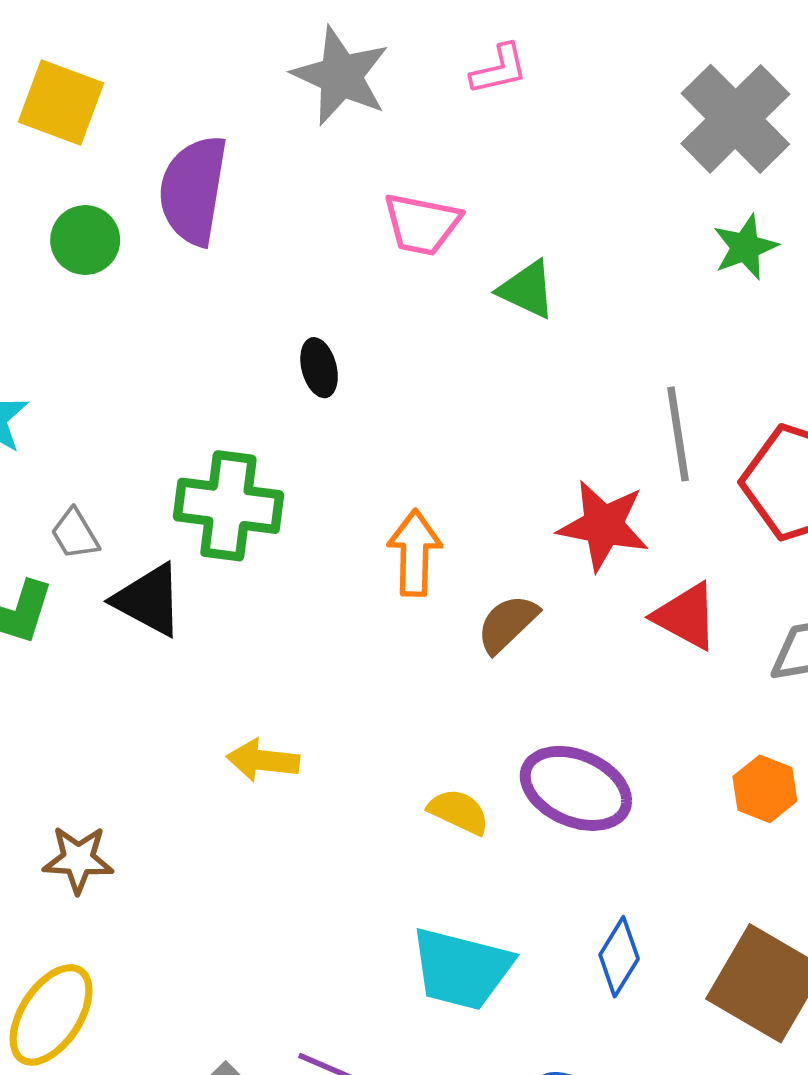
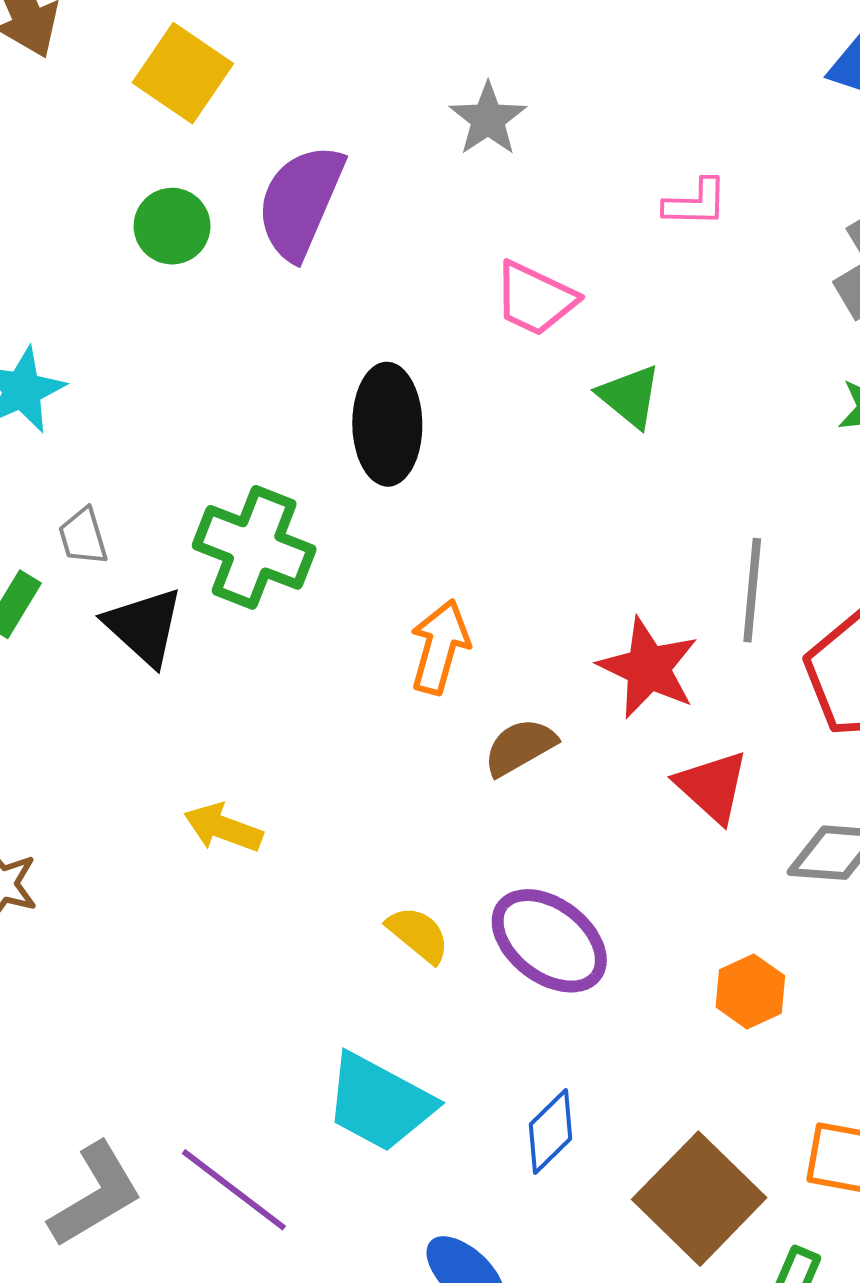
pink L-shape: (499, 69) -> (696, 203), moved
gray star: (341, 76) -> (488, 119), size x0.7
black ellipse: (319, 368) -> (387, 424), size x1.8

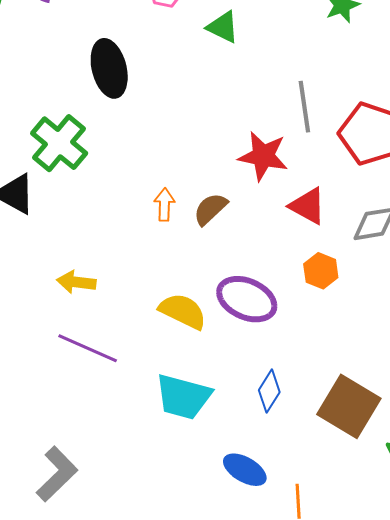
green cross: (254, 547) -> (59, 143), turned 32
orange arrow: (440, 647) -> (164, 205), moved, size x0.7
yellow semicircle: (418, 934) -> (183, 311), size x1.4
orange hexagon: (750, 991) -> (321, 271), moved
purple line: (234, 1190) -> (88, 348), moved

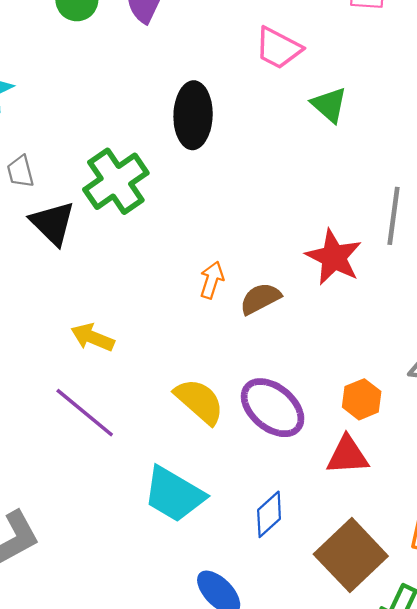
red triangle: (308, 206) -> (347, 455), moved, turned -48

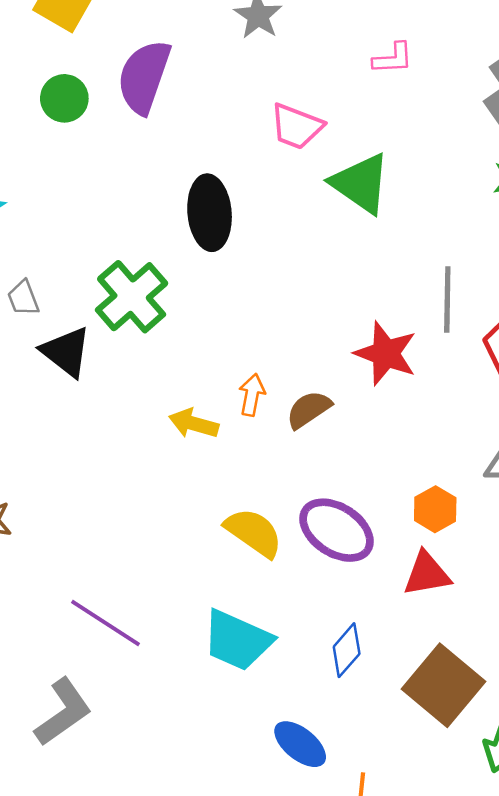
green triangle: (329, 105) -> (361, 183), size x1.5
yellow arrow: (93, 337) -> (194, 424), moved
purple line: (85, 413) -> (105, 623), moved

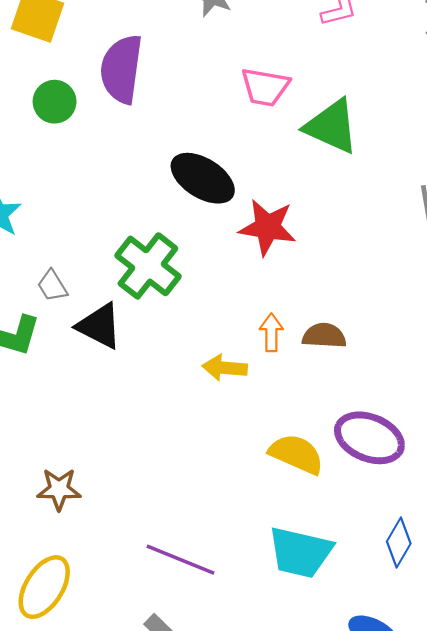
black ellipse: (210, 213) -> (203, 178), turned -42
red star: (386, 353) -> (267, 227), moved
brown semicircle: (309, 410) -> (324, 336), turned 48

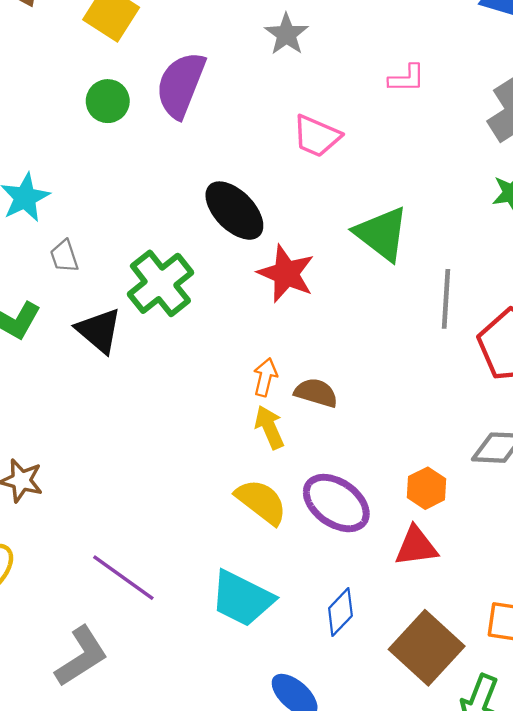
green triangle: (332, 126) -> (382, 234), moved
gray trapezoid: (52, 286) -> (64, 256), moved
yellow arrow: (225, 368) -> (269, 427), moved, turned 48

